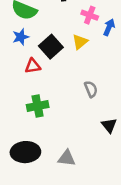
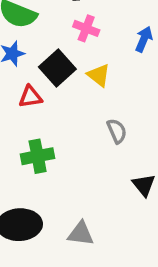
pink cross: (90, 15) -> (86, 28), moved
yellow triangle: (80, 42) -> (99, 75), moved, turned -42

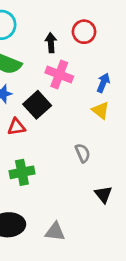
pink cross: (86, 28) -> (59, 74), size x1.4
yellow triangle: (99, 75) -> (101, 110), moved

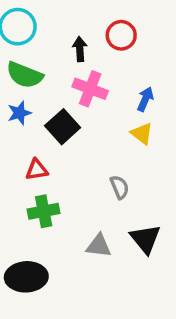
red triangle: (16, 127) -> (37, 170), moved
black triangle: (103, 194) -> (145, 239), size x1.4
gray triangle: (55, 232) -> (99, 246), moved

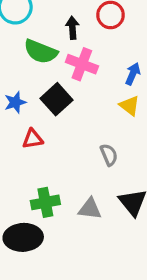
green semicircle: (25, 75) -> (41, 52), moved
blue star: (19, 113) -> (15, 102), moved
green cross: (44, 211) -> (45, 202), moved

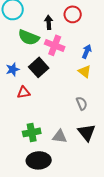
gray semicircle: (109, 155) -> (82, 103), moved
black ellipse: (23, 237) -> (39, 160), moved

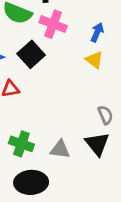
gray semicircle: (82, 103) -> (105, 115), moved
green cross: (32, 132) -> (21, 144), turned 30

